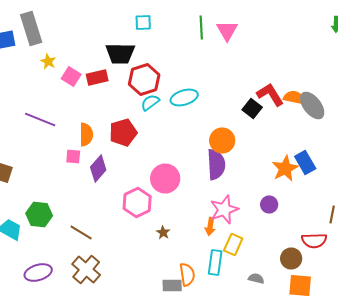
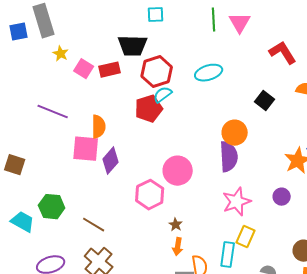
red L-shape: (270, 94) -> (283, 53), moved
cyan ellipse: (184, 98) -> (209, 73), moved
red pentagon: (123, 132) -> (149, 109), moved
pink square: (73, 156) -> (86, 149), size x1.8
orange arrow: (210, 226) -> (178, 247), moved

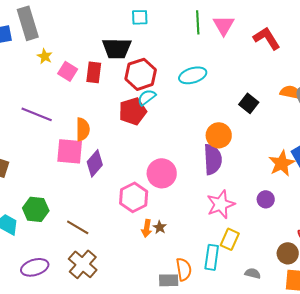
red L-shape: (283, 53) -> (267, 38), moved
red rectangle: (110, 70) -> (94, 72), turned -70
orange arrow: (178, 247) -> (147, 228), moved

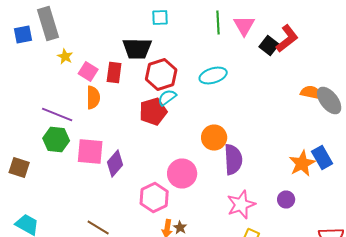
red L-shape: (267, 38) -> (287, 38), turned 84
black square: (249, 103) -> (269, 46), moved
orange semicircle: (83, 129) -> (93, 98), moved
orange circle: (219, 135) -> (214, 138), moved
green hexagon: (36, 209) -> (56, 140), moved

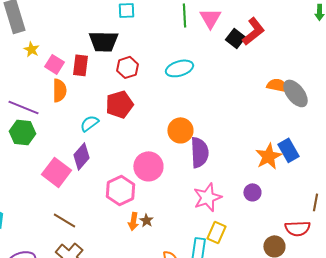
red hexagon: (161, 74) -> (127, 67), size x0.7
cyan semicircle: (167, 98) -> (89, 123), moved
pink square: (90, 152) -> (56, 172), moved, turned 32

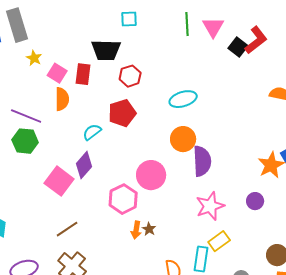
cyan ellipse: (179, 68) -> (183, 99), moved
brown line: (64, 220) -> (67, 229), turned -65
yellow rectangle: (216, 232) -> (219, 241), turned 30

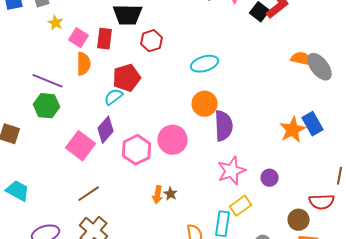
red pentagon: (122, 113) -> (127, 78), moved
pink hexagon: (123, 199) -> (137, 150), moved
purple circle: (255, 201) -> (270, 178), moved

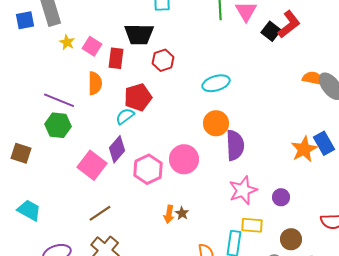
pink square: (79, 38) -> (92, 46), moved
yellow rectangle: (241, 206) -> (252, 225), turned 40
brown circle: (299, 220) -> (291, 239), moved

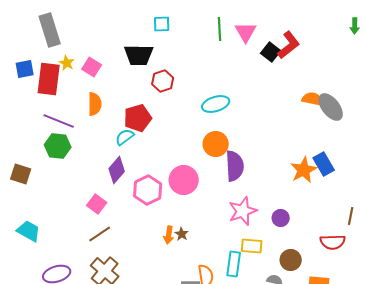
blue square: (25, 20) -> (25, 69), moved
red rectangle: (116, 58) -> (49, 79), moved, size x1.5
pink square: (92, 165) -> (97, 204), moved, size x0.7

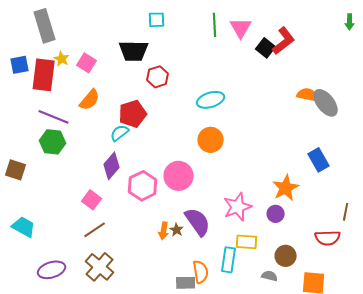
orange semicircle: (95, 104) -> (90, 100), turned 40
purple semicircle: (235, 166) -> (198, 222), moved, turned -32
orange star: (304, 170) -> (286, 188), moved

